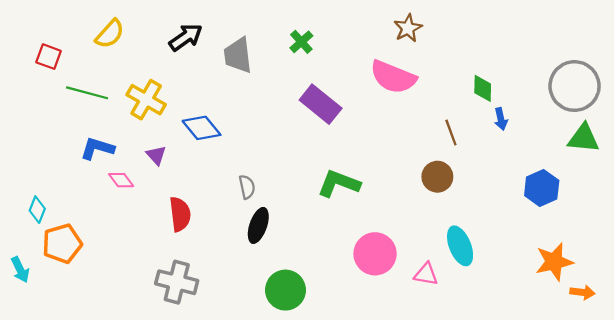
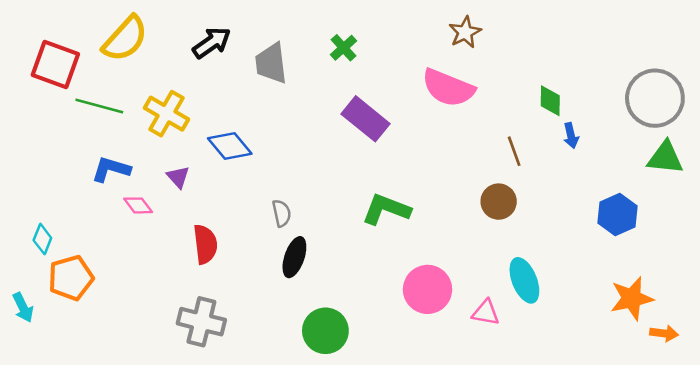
yellow semicircle: (110, 34) -> (125, 39), size x1.4
red square: (49, 57) -> (55, 65), size x1.6

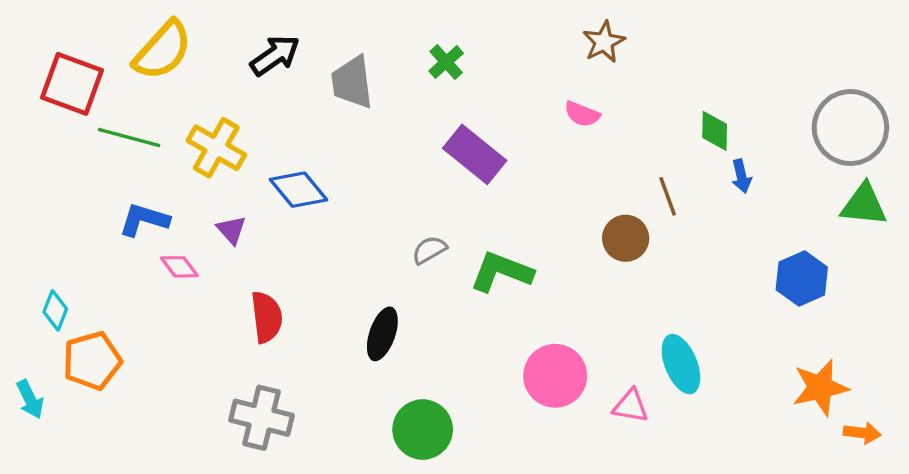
pink semicircle: (448, 88) -> (582, 114), size x0.5
brown circle: (499, 202) -> (626, 238), moved
gray semicircle: (282, 213) -> (429, 250), moved, turned -108

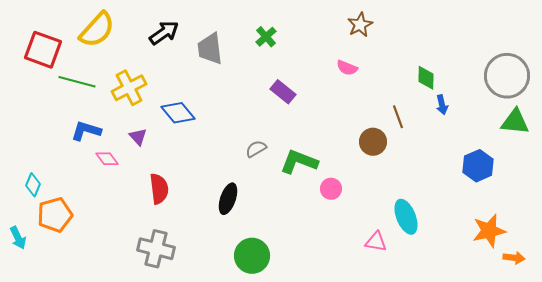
yellow cross: (216, 148) -> (129, 88), turned 32
purple rectangle: (475, 154) -> (283, 92), size x0.7
pink circle: (555, 376) -> (331, 189), moved, size x0.6

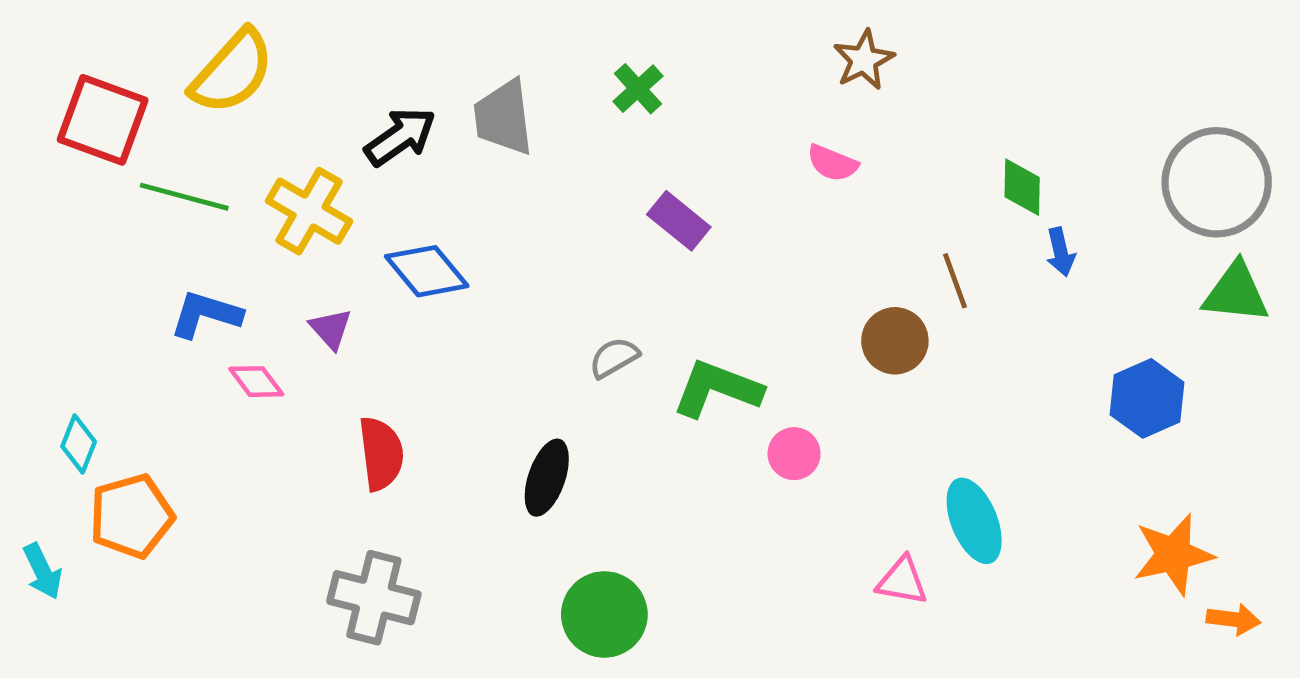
black arrow: (164, 33) -> (400, 137), moved
yellow cross: (129, 88) -> (309, 211), turned -32

